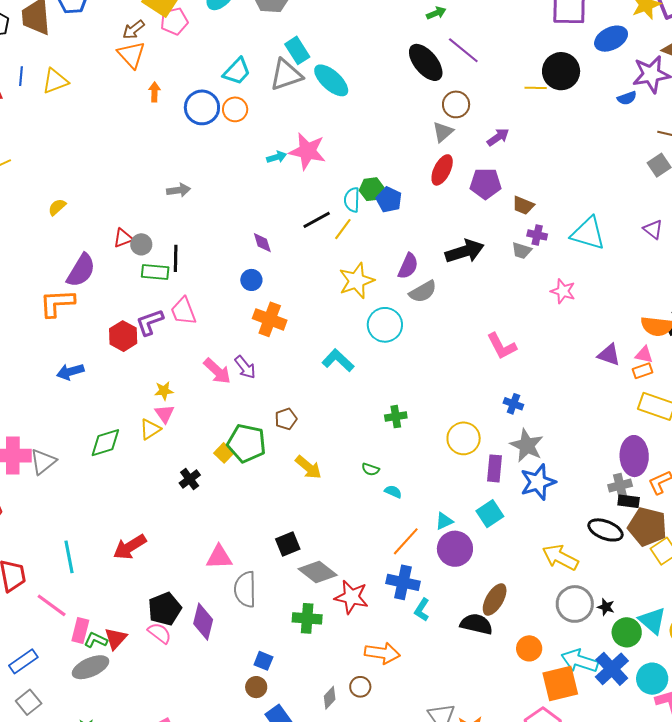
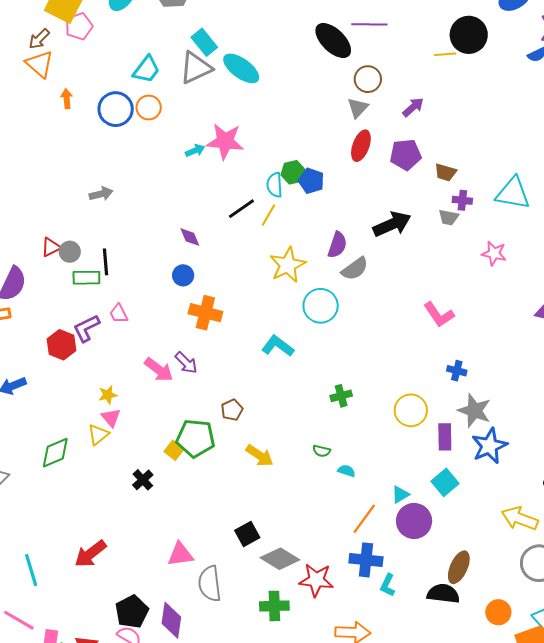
purple line: (463, 50) -> (369, 24), turned -32
pink trapezoid: (183, 311) -> (119, 314), size x0.7

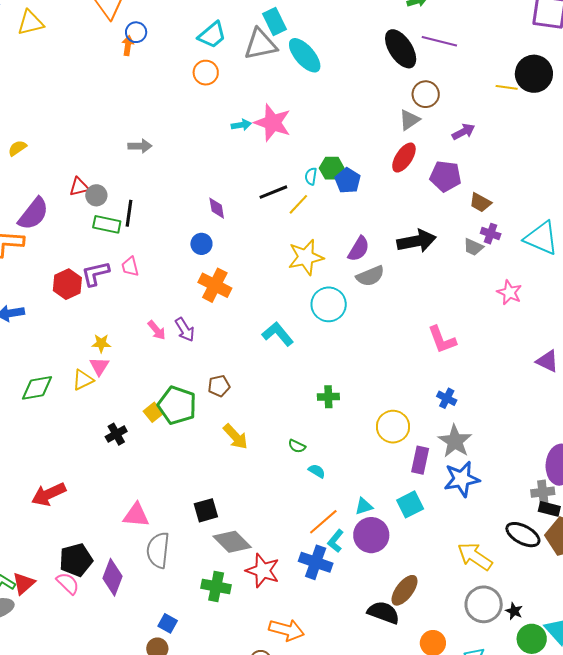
blue circle: (116, 109) -> (136, 32), moved, size x0.6
cyan semicircle: (275, 185) -> (311, 176), size x0.7
pink arrow: (159, 370) -> (157, 330), size x0.7
cyan L-shape: (388, 585) -> (336, 541), moved

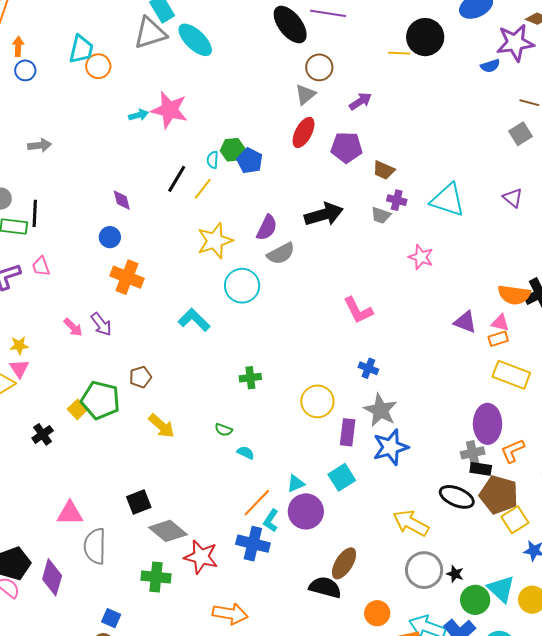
blue circle: (136, 32) -> (25, 70), moved
cyan trapezoid: (212, 35) -> (81, 49), moved, turned -32
black line: (273, 192) -> (177, 179), turned -32

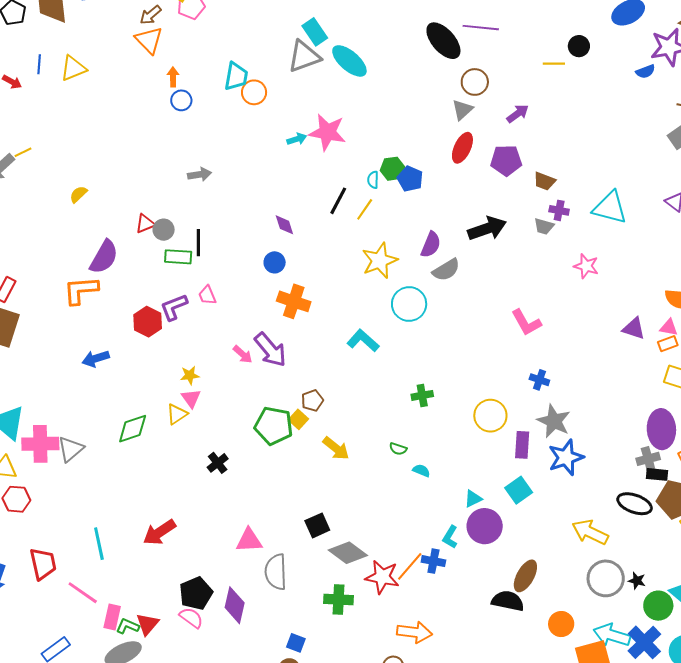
black circle: (425, 37) -> (579, 46), size x0.6
purple arrow: (101, 324) -> (270, 350), size x1.5
yellow square: (77, 409) -> (298, 419), moved
orange line: (257, 503) -> (410, 566), moved
blue cross: (253, 544) -> (433, 561), size x0.7

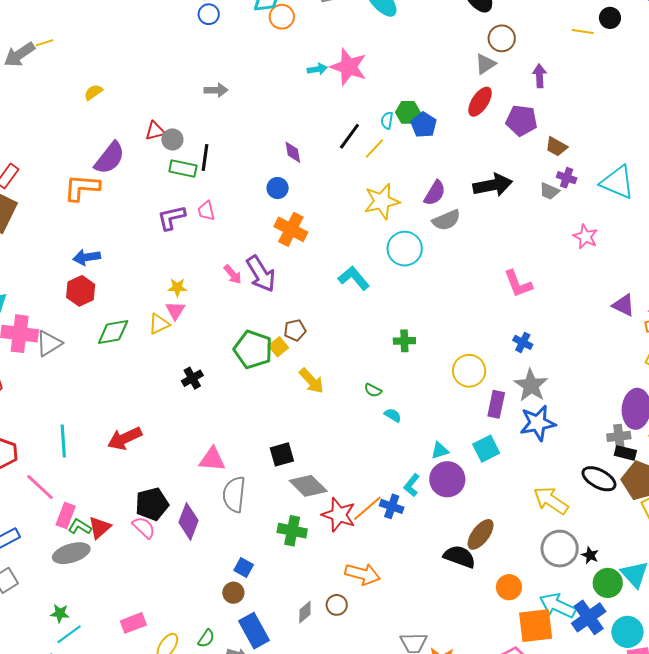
purple arrow: (518, 114) -> (540, 76), turned -65
red hexagon: (148, 322) -> (81, 291), moved

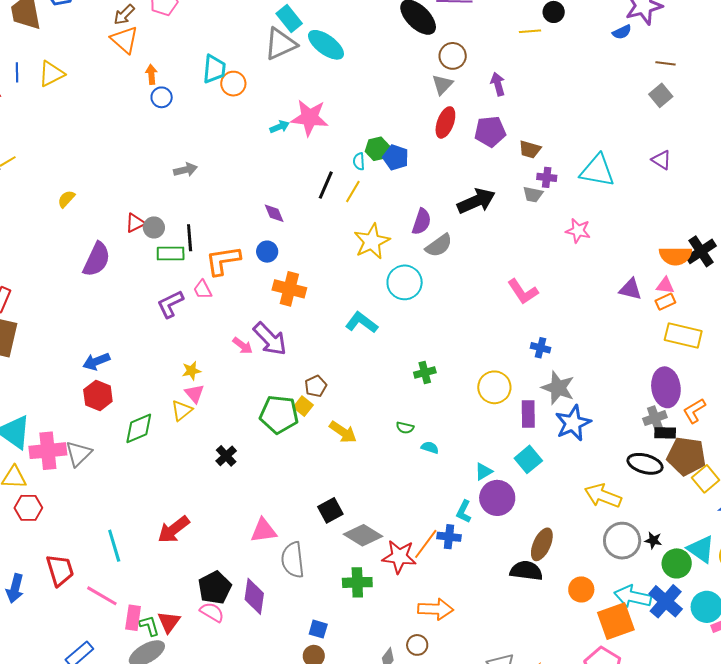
orange L-shape: (82, 188) -> (223, 261), moved
green L-shape: (80, 527) -> (149, 626), turned 55

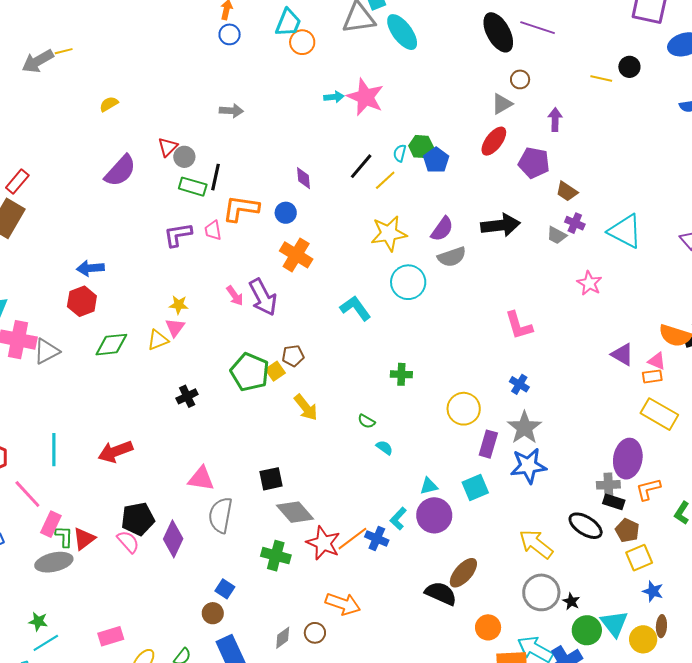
brown circle: (453, 56) -> (520, 79), size x0.7
red triangle: (135, 223) -> (168, 147), turned -35
brown pentagon: (686, 456) -> (627, 530), size x0.6

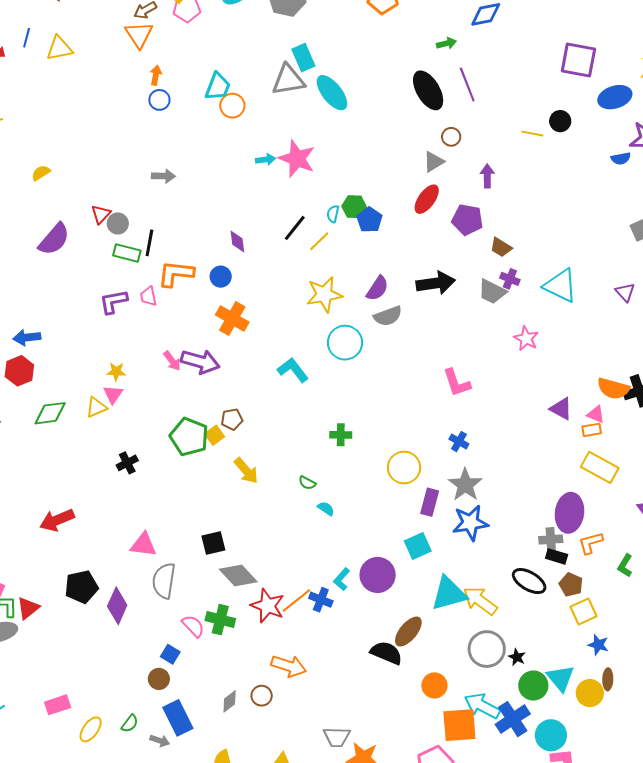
purple line: (538, 28) -> (467, 84), turned 52
gray trapezoid: (557, 235) -> (492, 292), size x1.4
purple arrow: (263, 297) -> (200, 362), turned -45
cyan triangle: (429, 486) -> (449, 594), moved, size x2.0
pink semicircle: (128, 542) -> (193, 626), moved

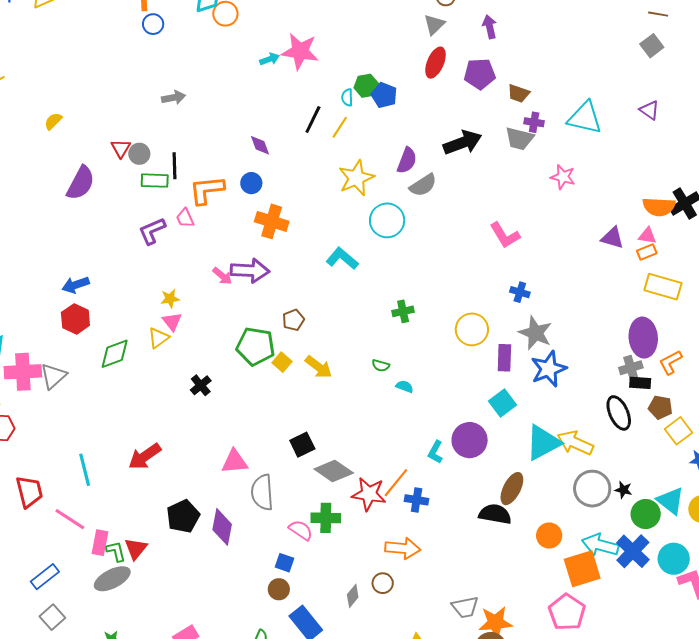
yellow square: (215, 435) -> (282, 362), moved
black ellipse: (529, 581) -> (619, 413), turned 48
blue cross: (321, 600) -> (417, 500), moved

